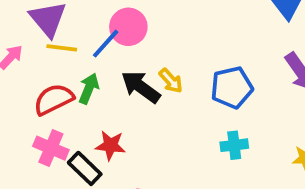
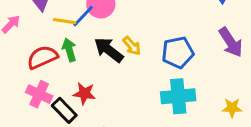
yellow line: (62, 48) -> (65, 21), moved
green arrow: (89, 89) -> (69, 50), turned -40
cyan cross: (234, 145) -> (178, 96), size x1.6

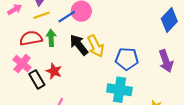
yellow line: (65, 21) -> (41, 15), moved, turned -42
yellow arrow: (132, 46) -> (96, 46), size x1.5

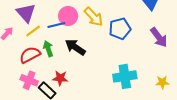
blue line: (67, 17) -> (56, 25), turned 36
yellow arrow: (96, 46) -> (94, 17), moved
blue pentagon: (127, 59) -> (120, 29), moved

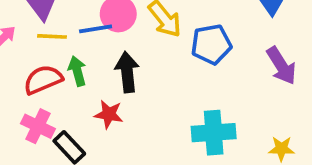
yellow line: (33, 31) -> (52, 36), turned 35
black arrow: (75, 47) -> (127, 72), turned 45
red star: (60, 78) -> (109, 114), moved

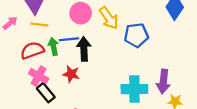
blue line: (96, 29) -> (69, 39), moved
purple arrow: (281, 66) -> (163, 82), moved, turned 35
pink cross: (38, 126) -> (39, 76), moved

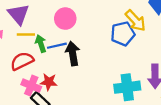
yellow arrow: (109, 18) -> (135, 21), moved
green arrow: (53, 46) -> (41, 44), moved
red star: (71, 74) -> (49, 82), moved

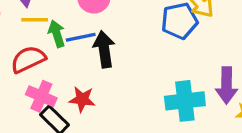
red star: (49, 82) -> (82, 99), moved

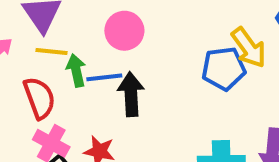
red semicircle: (28, 59) -> (39, 98), turned 90

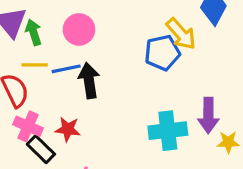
yellow line: (51, 52) -> (35, 65), moved
green arrow: (76, 71) -> (34, 32), moved

